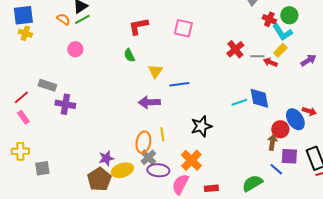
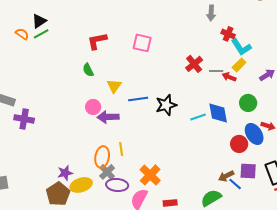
green circle: (289, 15) -> (248, 103), moved
pink circle: (75, 49) -> (93, 107), moved
black star: (201, 126) -> (166, 105), moved
brown arrow: (272, 142) -> (226, 176), moved, turned -126

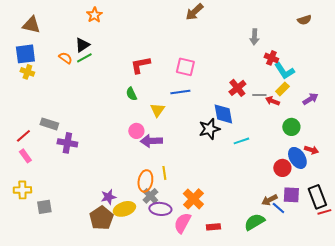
blue line: (138, 99) -> (180, 92), moved
blue diamond: (218, 113) -> (223, 114), moved

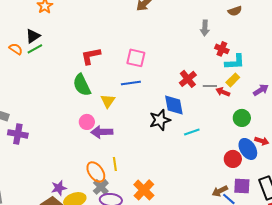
brown semicircle: (304, 20) -> (235, 11), moved
cyan L-shape: (284, 71) -> (235, 62), turned -60
green semicircle: (131, 94) -> (82, 85), size x1.6
orange ellipse: (145, 181) -> (96, 172), turned -45

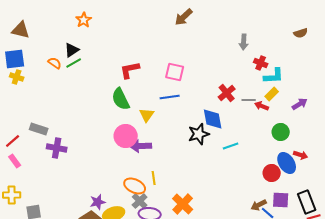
brown semicircle: (235, 11) -> (301, 33), moved
pink circle: (87, 122) -> (126, 136), size x1.5
orange ellipse: (96, 172) -> (135, 186), turned -30

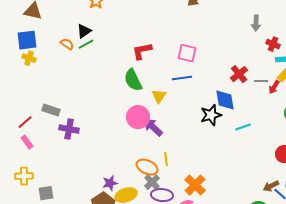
red arrow: (262, 106) -> (274, 87), turned -80
purple arrow: (141, 146) -> (153, 127), turned 45

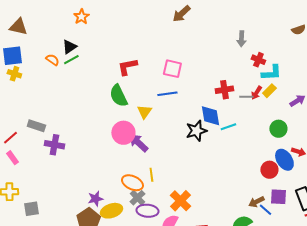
red cross: (239, 74) -> (224, 90), turned 30
red arrow: (274, 87) -> (256, 93), moved
cyan line: (243, 127) -> (228, 127), moved

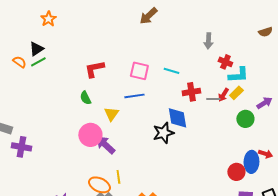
green semicircle: (118, 96) -> (85, 98), size x0.6
cyan line: (228, 127) -> (171, 71), moved, turned 35
green circle: (278, 129) -> (245, 119), moved
blue ellipse: (284, 160) -> (251, 162), turned 35

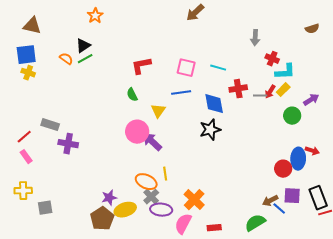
blue diamond: (177, 118) -> (214, 104), moved

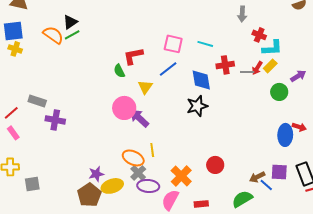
orange semicircle: (66, 59) -> (53, 35), size x1.5
red L-shape: (141, 66) -> (133, 56), moved
blue line: (181, 93) -> (168, 69), turned -30
red circle: (283, 169) -> (215, 165), moved

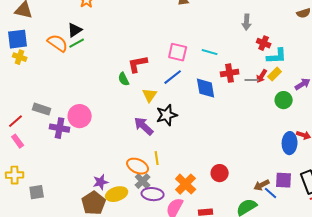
black star: (197, 106) -> (167, 115), moved
pink circle: (124, 108) -> (80, 116), moved

